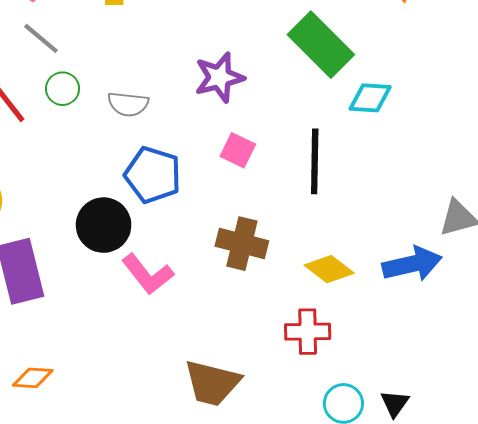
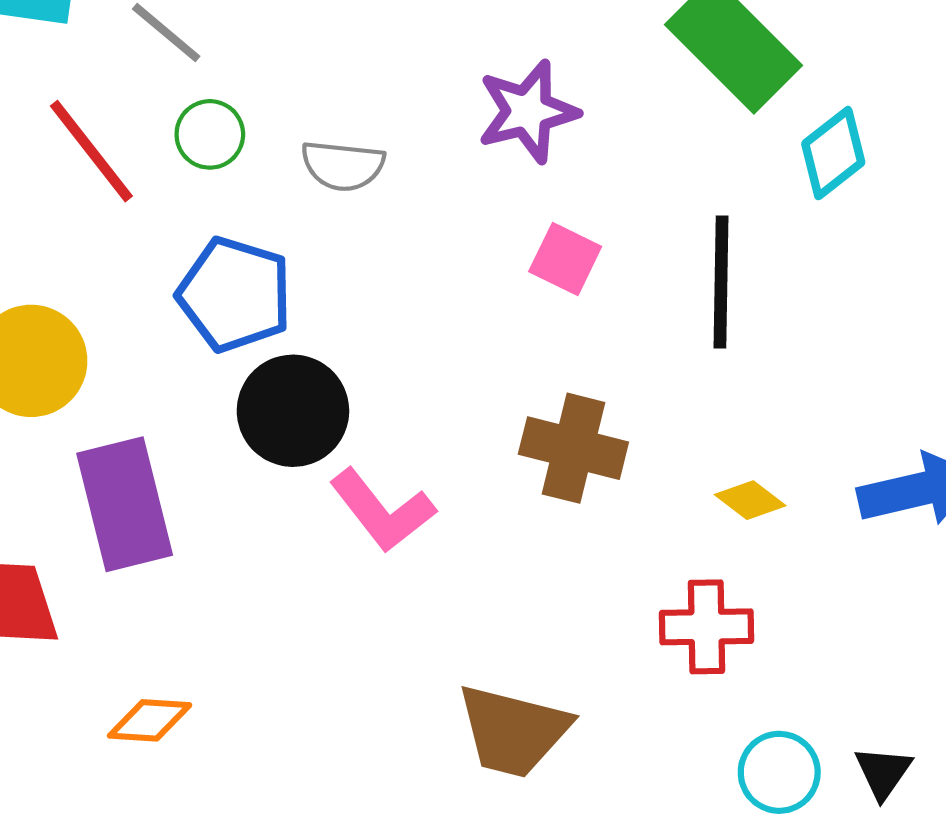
cyan diamond: (370, 98) -> (833, 153), turned -42
blue pentagon: (153, 175) -> (235, 294), moved
yellow diamond: (329, 269) -> (750, 500), size x0.7

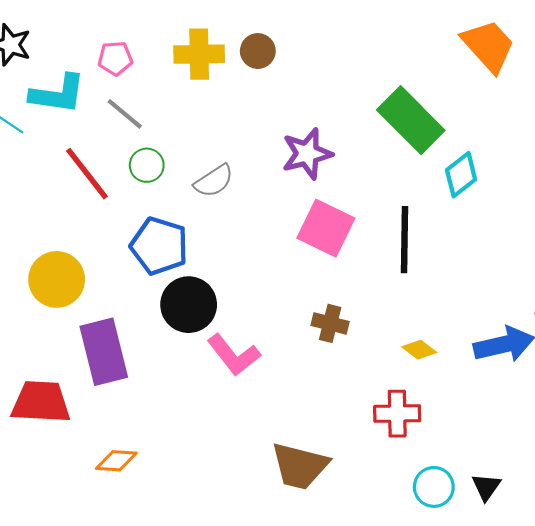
gray semicircle: (343, 166) -> (214, 181), turned -39
pink square: (565, 259) -> (326, 228), size x1.6
brown cross: (573, 448) -> (330, 323), size x0.7

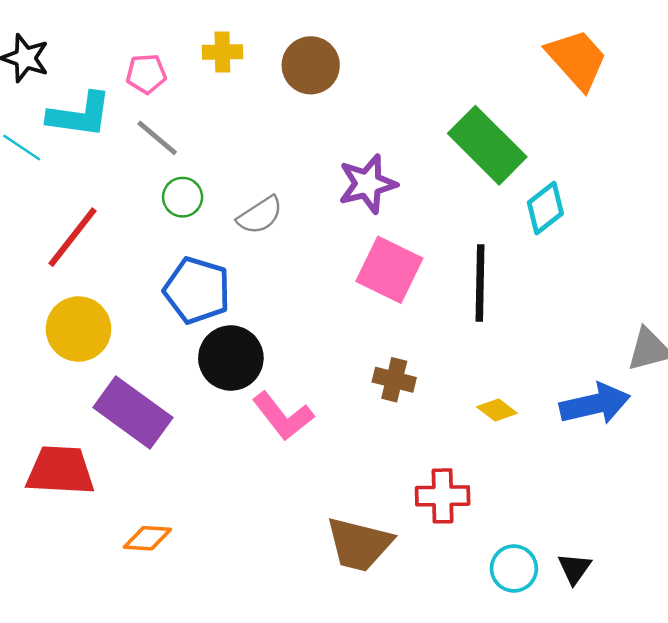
brown circle: (258, 51) -> (311, 65), size x1.4
yellow cross: (199, 54) -> (222, 52), moved, size x0.7
red line: (87, 174) -> (72, 237), moved, turned 76
purple rectangle: (104, 352) -> (133, 412), turned -40
red cross: (397, 414) -> (443, 496), moved

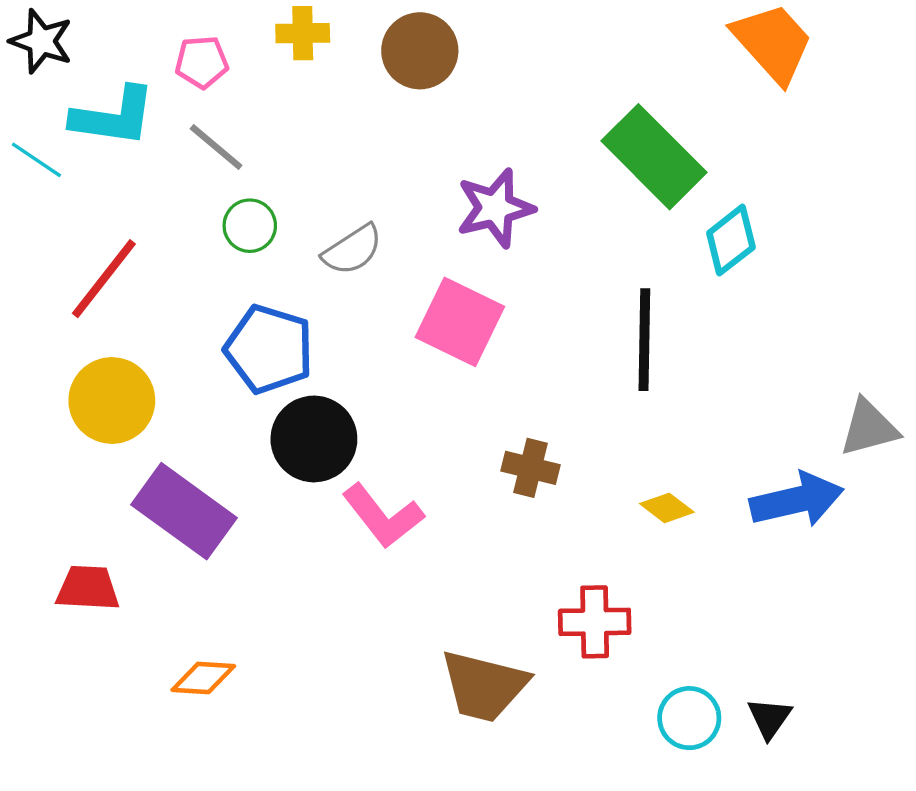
pink square: (389, 270) -> (460, 322), moved
red trapezoid: (60, 471) -> (88, 588), size x0.7

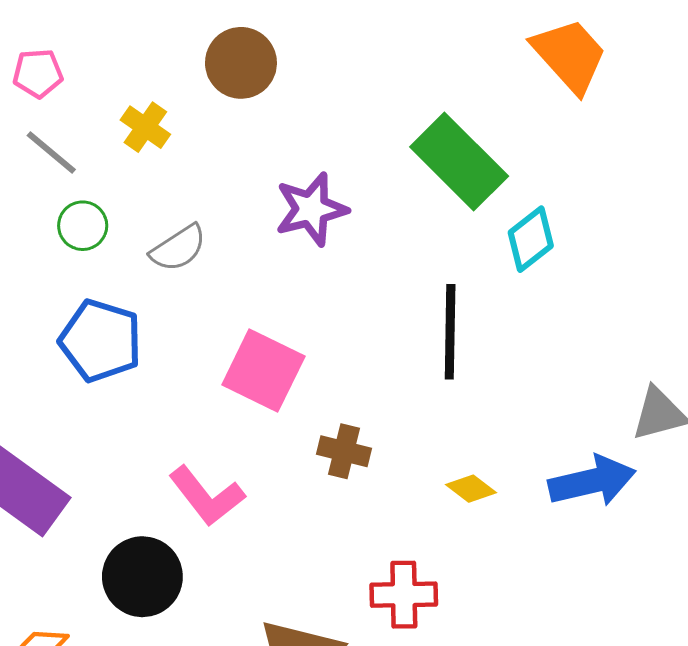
yellow cross: (303, 33) -> (145, 127), moved, turned 36
pink square: (460, 322) -> (263, 371), moved
black circle: (314, 439) -> (142, 577), moved

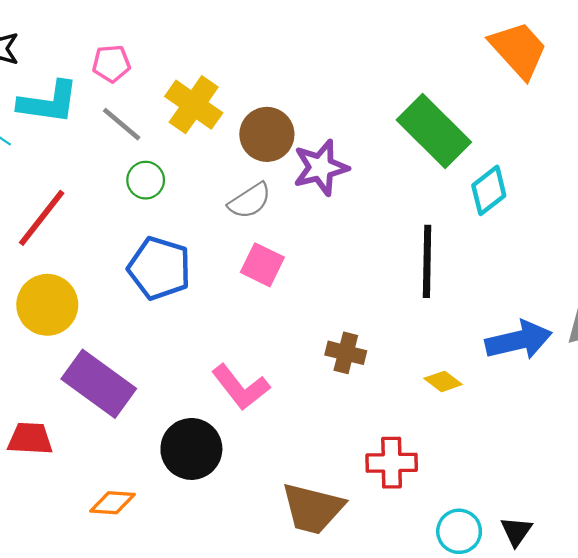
brown circle: (241, 63) -> (267, 134), moved
yellow cross: (145, 127) -> (194, 105), size x1.5
gray semicircle: (178, 248) -> (250, 201), moved
pink square: (263, 371) -> (262, 265), moved, size x0.7
blue arrow: (592, 481) -> (519, 340), moved

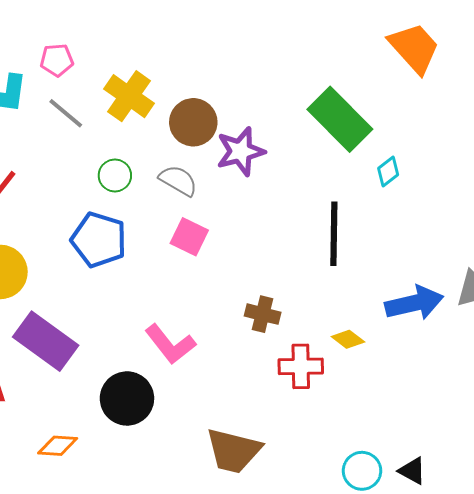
green circle: (146, 180) -> (115, 175), moved
cyan diamond: (489, 190) -> (388, 171), size x0.7
gray semicircle: (250, 201) -> (178, 181), turned -117
red cross: (392, 463) -> (301, 366), moved
black triangle: (516, 531) -> (412, 471), turned -36

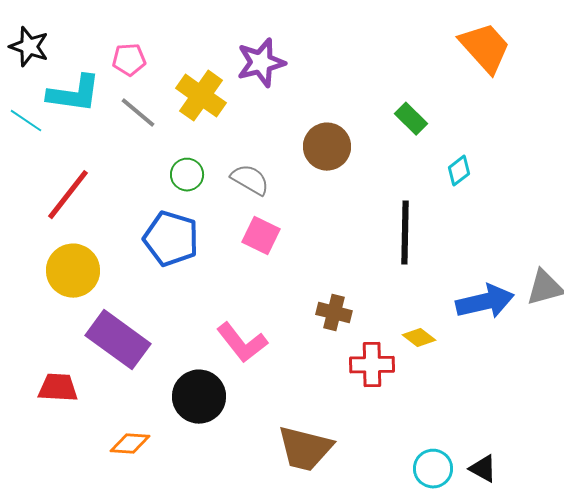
green rectangle: (340, 119) -> (411, 119), size x0.5
brown circle: (193, 122) -> (327, 147), moved
purple star: (240, 151) -> (261, 63), moved

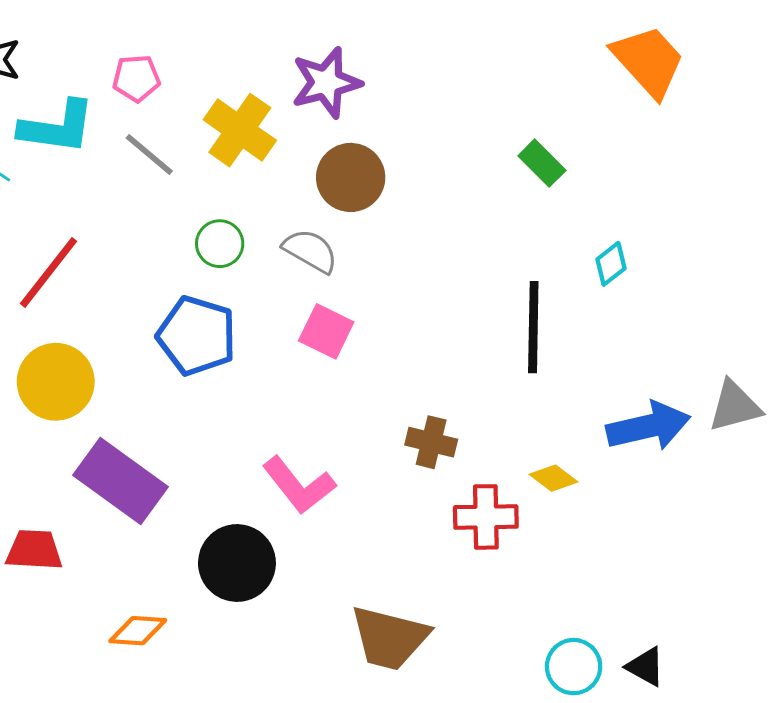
brown circle: (327, 147) -> (351, 177), moved
cyan diamond: (459, 171) -> (611, 264), moved

